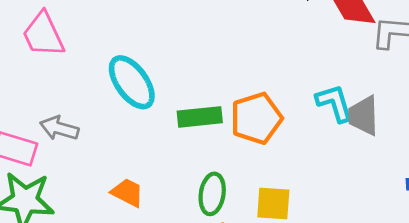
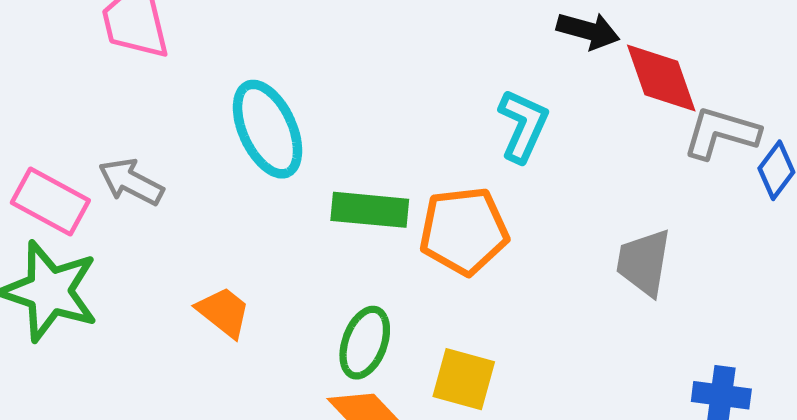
cyan L-shape: (335, 103) -> (523, 126), moved, turned 30

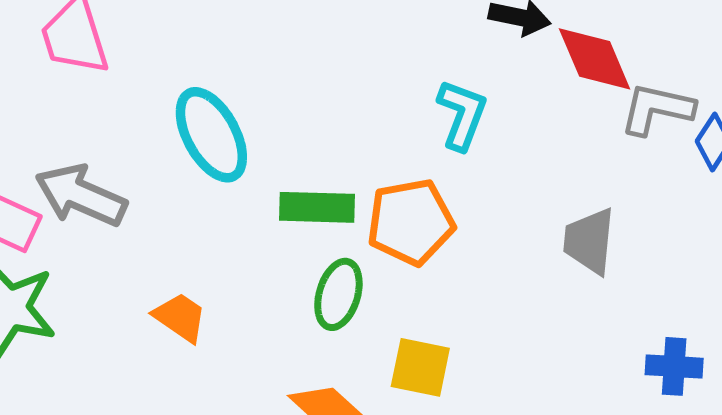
gray arrow: (131, 182) -> (81, 195), size x1.4
green ellipse: (365, 343) -> (338, 294), moved

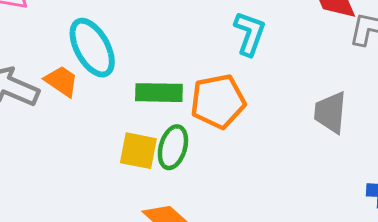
orange trapezoid: (180, 317) -> (61, 81), moved
yellow square: (420, 367) -> (138, 151), moved

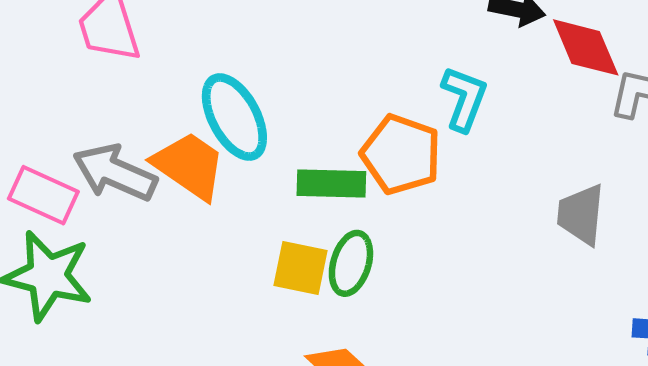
orange trapezoid: (61, 81) -> (189, 166), size x1.5
orange pentagon: (218, 101) -> (401, 154), moved, turned 30

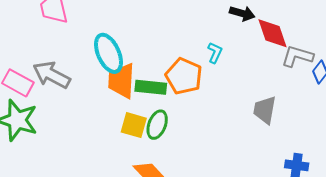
cyan L-shape: (464, 99) -> (215, 53), size x0.7
orange trapezoid: (189, 166) -> (121, 81), moved, turned -126

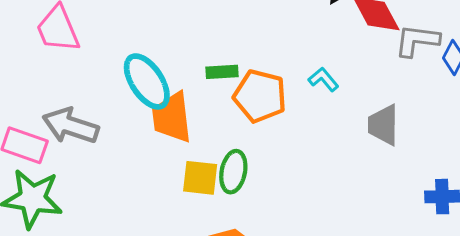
cyan L-shape: (215, 53) -> (323, 79), moved, turned -55
green rectangle: (151, 87) -> (222, 72), moved, size x0.7

